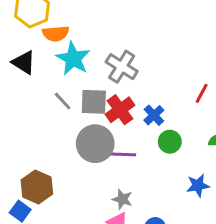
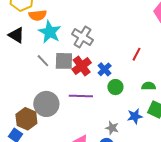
gray circle: (95, 144) -> (46, 104), moved
gray star: (122, 199) -> (112, 128), moved

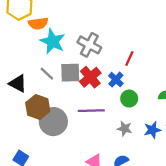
black triangle: (16, 35) -> (18, 83), moved
red line: (136, 54) -> (129, 58), moved
brown hexagon: (26, 119) -> (38, 107), moved
gray star: (112, 128) -> (125, 129), moved

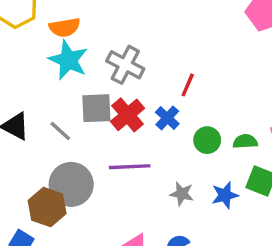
orange semicircle: (38, 23) -> (65, 27), moved
gray line: (47, 74) -> (60, 131), moved
green circle: (129, 99) -> (207, 140), moved
brown hexagon: (38, 107) -> (47, 207), moved

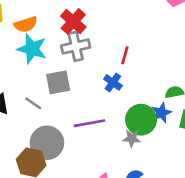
gray cross: (125, 65) -> (76, 46), turned -32
red cross: (128, 115) -> (73, 21), moved
green circle: (207, 140) -> (141, 120), moved, size x1.5
blue star: (225, 195) -> (161, 113), moved

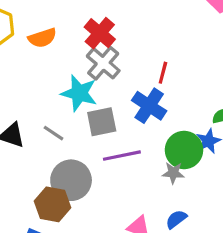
gray cross: (76, 46) -> (103, 63), turned -36
cyan star: (32, 49) -> (79, 93), moved
gray square: (58, 82) -> (102, 122), moved
blue cross: (113, 82) -> (149, 106), size x1.5

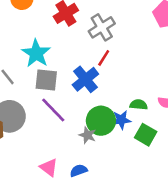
gray cross: (103, 63) -> (102, 27), moved
purple line: (122, 156) -> (53, 110), turned 40

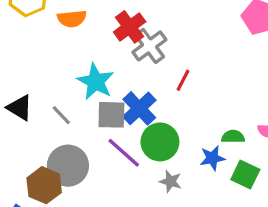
gray cross: (102, 27) -> (149, 46), moved
blue cross: (85, 79) -> (139, 108), moved
green circle: (101, 121) -> (160, 142), moved

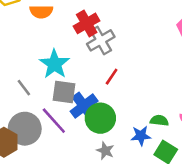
red line: (183, 80) -> (112, 77), moved
blue cross: (139, 108) -> (84, 106), moved
purple line: (124, 153) -> (54, 121), moved

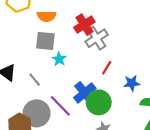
cyan star: (54, 64) -> (59, 59), size x0.6
gray square: (64, 92) -> (45, 41), moved
blue star: (141, 136) -> (132, 83), moved

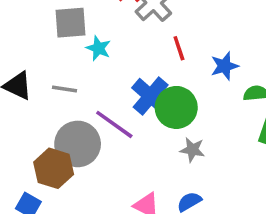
red line: (107, 68) -> (179, 48), turned -40
gray line: (35, 80) -> (64, 89), turned -32

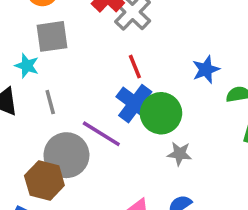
cyan star: (98, 48) -> (27, 66), moved
red line: (179, 48) -> (135, 67), moved
gray line: (64, 89) -> (50, 102), turned 70

